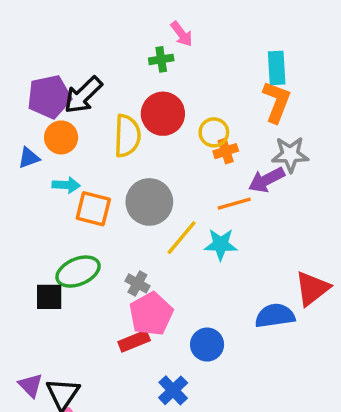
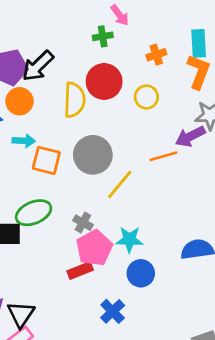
orange cross: (226, 151) -> (156, 55), moved
cyan star: (221, 244) -> (130, 239), moved

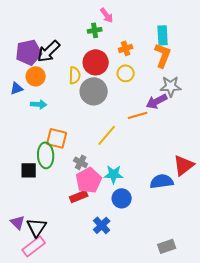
orange cross: (156, 55) -> (126, 48), moved
yellow semicircle: (74, 100) -> (75, 75), size x0.7
gray circle: (93, 155) -> (94, 91), moved
orange square: (46, 160) -> (57, 138), moved
green ellipse: (34, 213) -> (46, 155), turned -70

